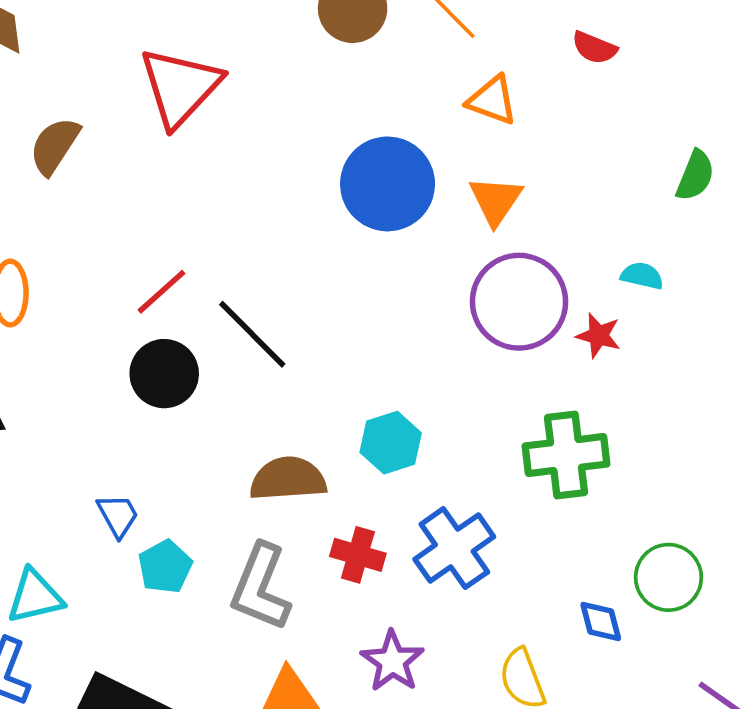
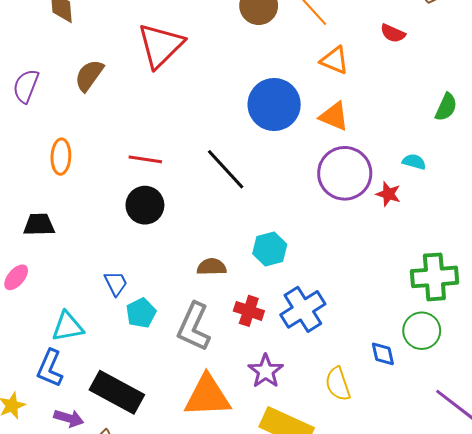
orange triangle: (496, 200) -> (334, 116), turned -44
red line: (161, 292) -> (145, 159), turned 48
black line: (252, 334) -> (226, 169), moved
green cross: (566, 455) -> (434, 277), moved
brown semicircle: (288, 479) -> (212, 267), size x0.7

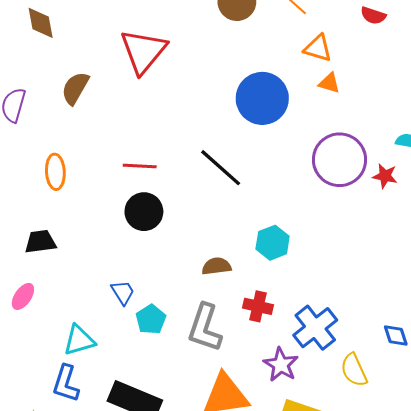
orange triangle: (334, 116) -> (329, 83), moved, size x0.7
blue cross: (303, 309) -> (315, 328), moved

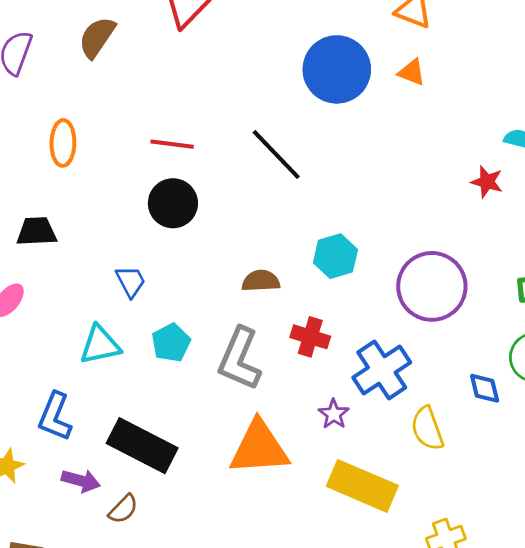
orange triangle: (329, 83) -> (412, 72), moved
purple circle: (340, 160) -> (432, 286), moved
blue trapezoid: (123, 292) -> (131, 281), moved
cyan triangle: (79, 340) -> (100, 345), moved
purple star: (281, 365) -> (334, 414), size x0.7

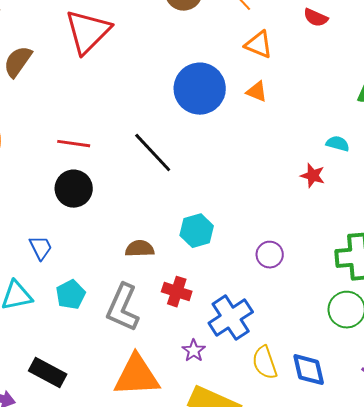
purple circle: (432, 286) -> (270, 255), size x0.5
blue diamond: (485, 388) -> (309, 370), moved, size x1.4
black rectangle: (142, 446) -> (48, 373), size x0.7

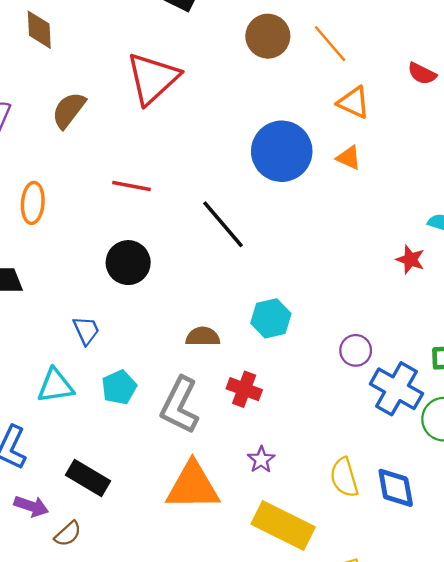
red line: (74, 144) -> (131, 186), moved
blue cross: (231, 318) -> (396, 389), moved, turned -30

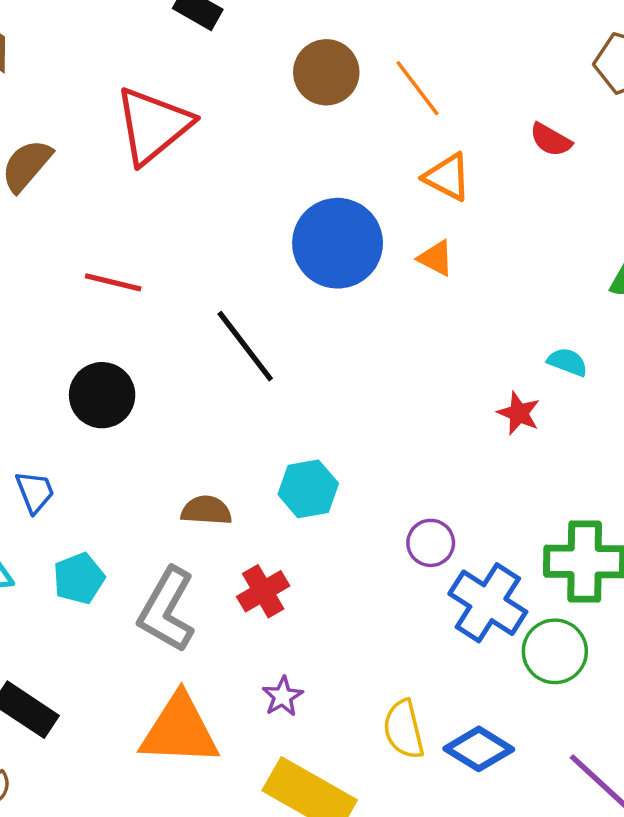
red cross: (244, 389) -> (263, 591), turned 36
blue diamond: (396, 488) -> (479, 749), turned -51

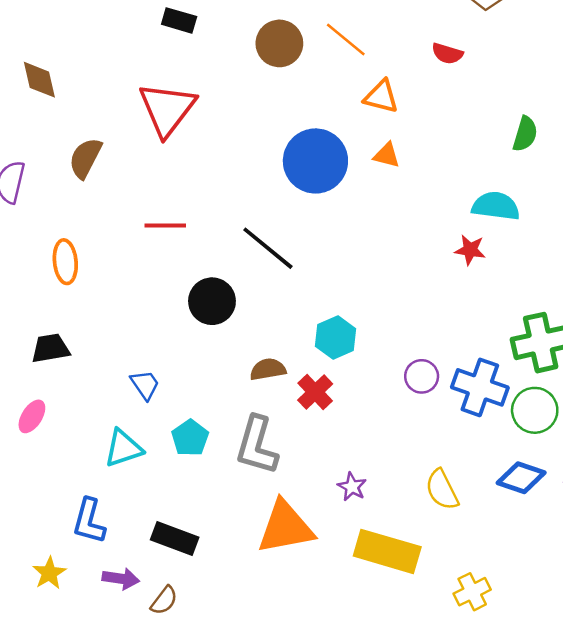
cyan semicircle: (567, 362) -> (496, 206), size x1.6
black circle: (102, 395) -> (212, 301), moved
purple circle: (431, 543) -> (422, 376), moved
red cross: (263, 591) -> (315, 392), moved
blue diamond: (479, 749) -> (521, 478), moved

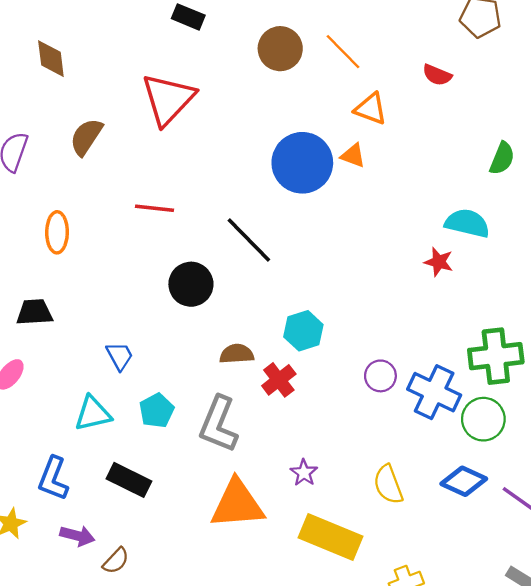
orange triangle: (387, 155) -> (353, 155), moved
black rectangle: (175, 538) -> (129, 480), moved

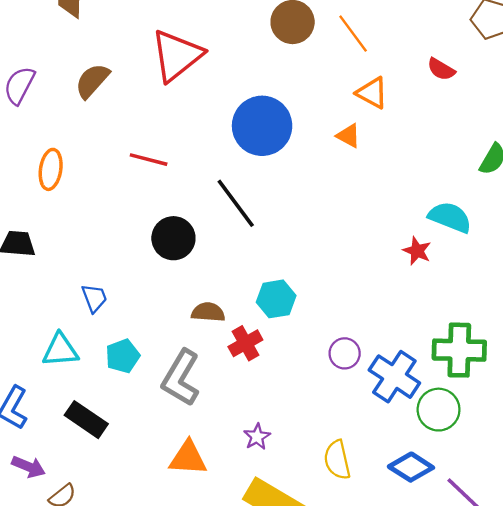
blue circle: (302, 163) -> (262, 126), moved
orange triangle: (237, 504) -> (188, 458), size x0.7

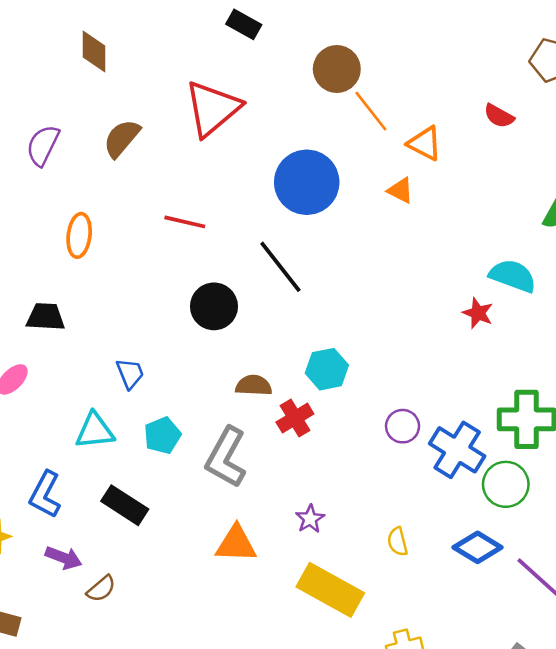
orange line: (353, 34) -> (371, 111), moved
yellow semicircle: (337, 460) -> (397, 542), size x0.7

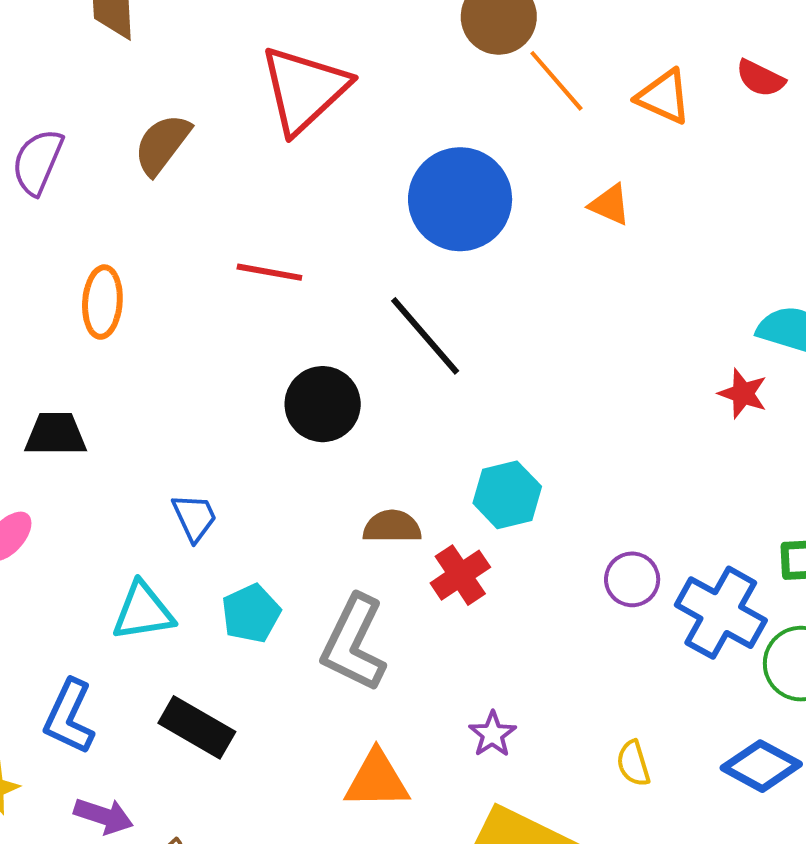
orange triangle: (425, 143) -> (664, 97), moved

